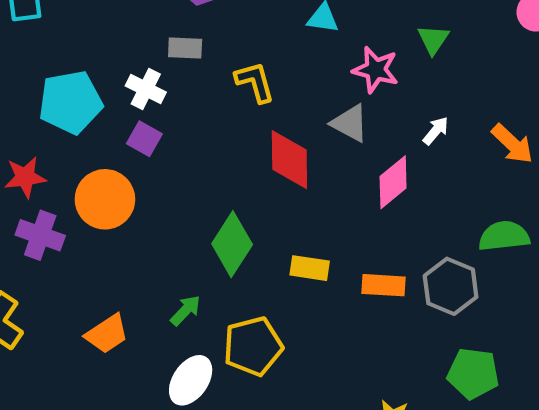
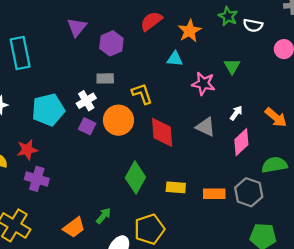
white cross: (146, 89) -> (86, 101), turned 36
gray triangle: (350, 123) -> (206, 127), moved
pink diamond: (393, 182) -> (241, 142), moved
orange circle: (105, 199) -> (118, 120), moved
green arrow: (186, 310) -> (103, 216), moved

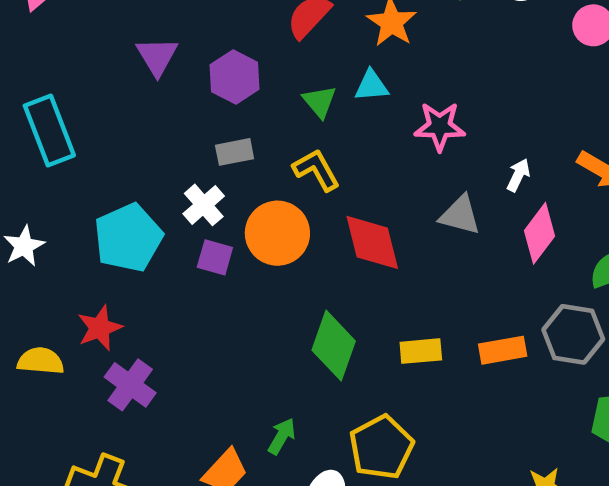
green triangle: (232, 66) -> (320, 102), moved
purple cross: (37, 179) -> (130, 385), turned 30

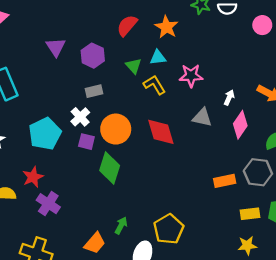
yellow L-shape: (316, 170) -> (154, 85), moved
green diamond: (334, 346) -> (110, 168), moved
yellow rectangle: (421, 351) -> (250, 214), moved

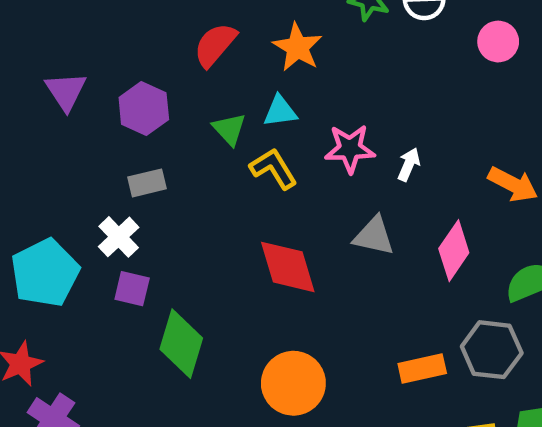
white arrow: (229, 97) -> (409, 164), moved
orange circle: (116, 129) -> (293, 383), moved

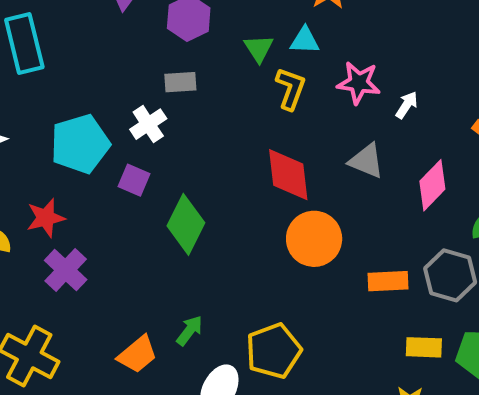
yellow L-shape: (273, 169) -> (291, 89), turned 42
purple square: (132, 289) -> (134, 180), moved
orange circle: (293, 383) -> (314, 239), moved

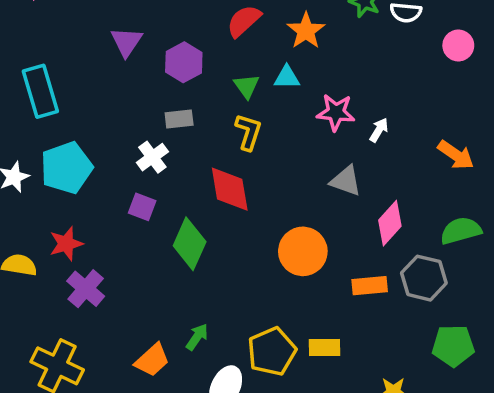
yellow L-shape: (291, 89) -> (248, 132), moved
cyan pentagon: (80, 144) -> (66, 168), moved
red diamond: (288, 175) -> (230, 189), moved
pink diamond: (432, 185) -> (390, 223), moved
yellow rectangle: (424, 347) -> (325, 348), moved

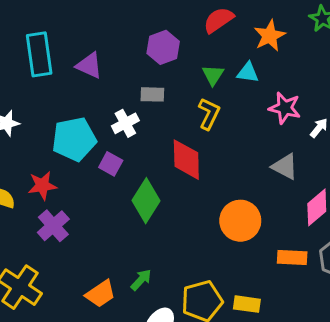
purple triangle: (126, 42) -> (89, 65), moved, turned -48
cyan pentagon: (66, 168) -> (74, 139), moved

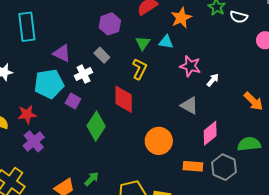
purple triangle: (89, 65) -> (62, 53), moved
gray rectangle: (152, 94) -> (102, 55), turned 42

